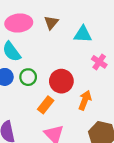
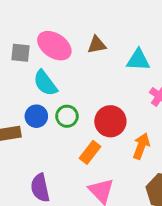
pink ellipse: (19, 23) -> (54, 46), turned 40
brown triangle: (51, 23) -> (97, 45), turned 40

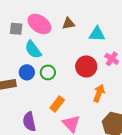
red circle: (110, 121) -> (86, 66), moved
orange rectangle: (90, 152) -> (57, 104), moved

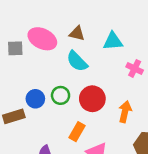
brown triangle: (68, 23) -> (77, 33), turned 32
cyan semicircle: (33, 50) -> (77, 61), moved
red circle: (86, 66) -> (92, 99), moved

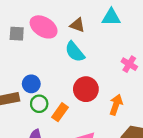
cyan triangle: (113, 41) -> (111, 17), moved
green circle: (61, 95) -> (39, 104), moved
orange rectangle: (77, 132) -> (60, 112), moved

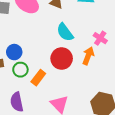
cyan semicircle: (75, 52) -> (65, 32), moved
orange arrow: (116, 105) -> (88, 56), moved

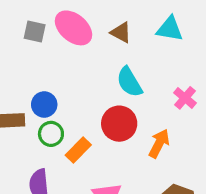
orange arrow: (88, 56) -> (159, 143), moved

